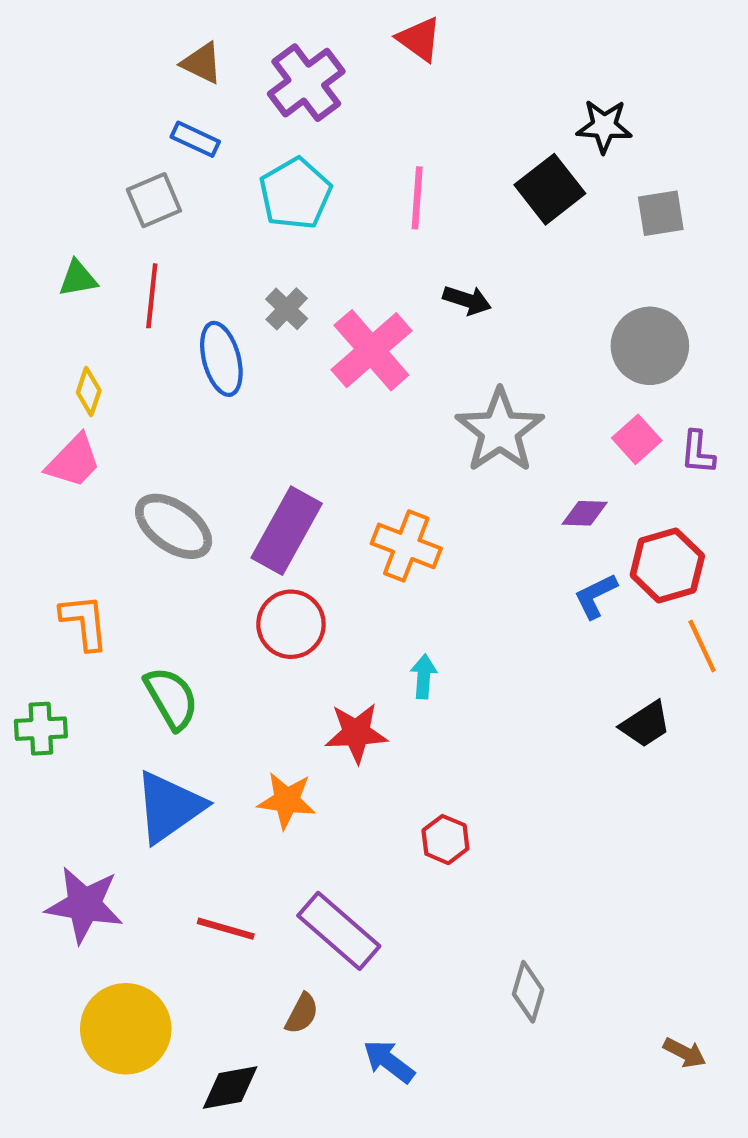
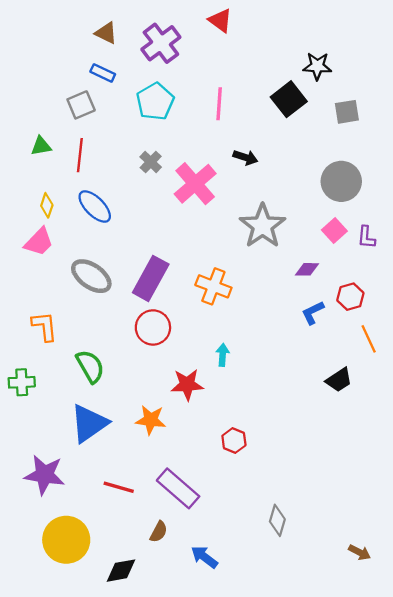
blue ellipse: (221, 359) -> (95, 206), moved, turned -30
red hexagon: (667, 565) -> (350, 297), size x0.7

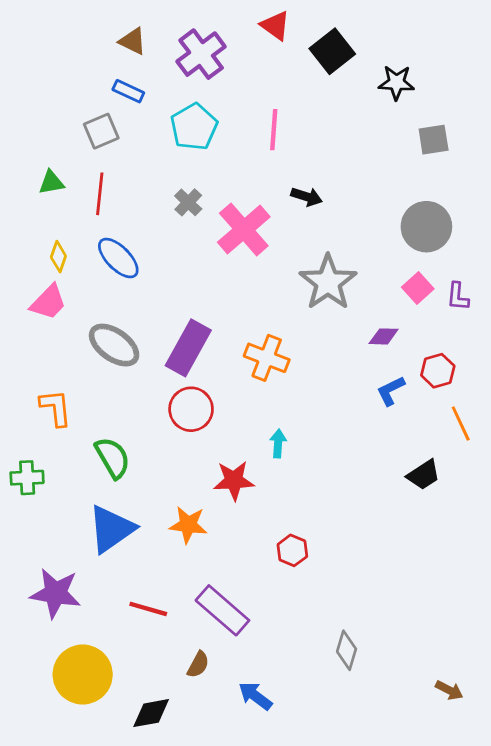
black square: (289, 99) -> (332, 51), moved

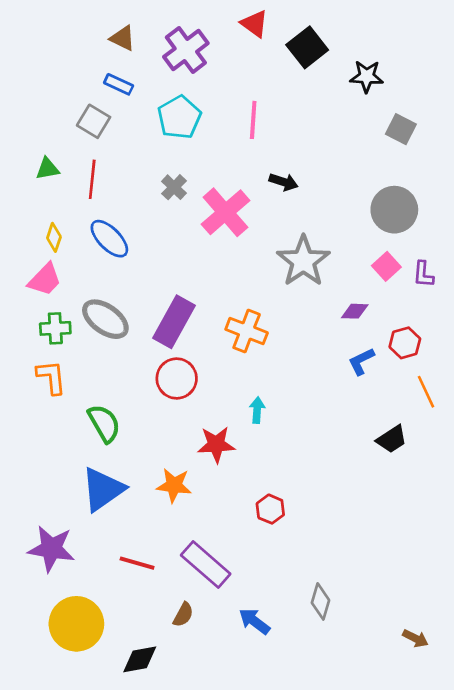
gray square: (101, 131) -> (94, 121), turned -36
gray square: (434, 140) -> (401, 129), turned 36
green cross: (27, 478) -> (55, 328), moved
blue arrow: (255, 696) -> (254, 621), moved

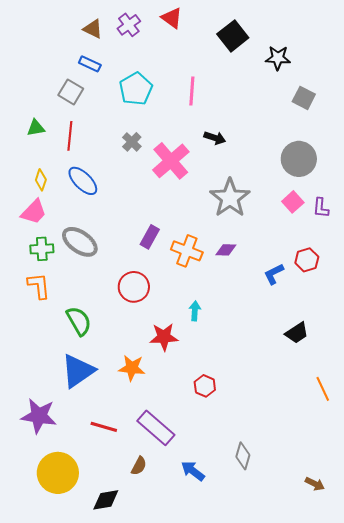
red triangle: (254, 24) -> (172, 18), moved
purple cross: (186, 50) -> (129, 25), moved, size x0.7
purple diamond: (355, 311) -> (226, 250), moved
purple rectangle: (174, 322) -> (150, 237), moved, size x0.6
orange line: (426, 392) -> (323, 389), moved

